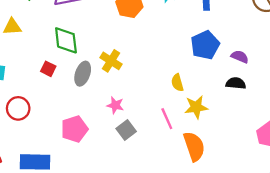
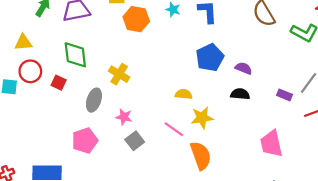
gray ellipse: (83, 74) -> (94, 100), moved
yellow semicircle: (177, 83) -> (184, 94), turned 112
red circle: (18, 108) -> (30, 71), moved
pink line: (167, 119) -> (174, 129), turned -30

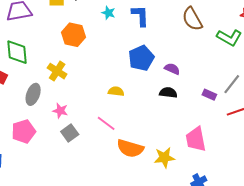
orange hexagon: (136, 19) -> (74, 35), moved
yellow star: (202, 118) -> (164, 158), moved
orange semicircle: (201, 156) -> (130, 148), turned 124

